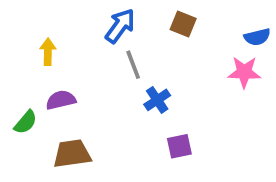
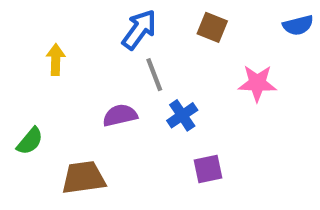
blue semicircle: (257, 37) -> (298, 25), moved
pink star: (244, 72) -> (257, 83), moved
purple semicircle: (61, 100) -> (120, 115), moved

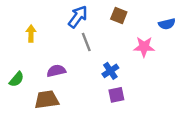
blue semicircle: (298, 25) -> (167, 24), moved
purple semicircle: (120, 115) -> (56, 71), moved
blue cross: (182, 115) -> (110, 71), moved

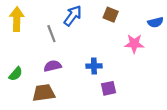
yellow arrow: (31, 34) -> (17, 19), moved, size x1.5
gray line: (86, 42) -> (51, 34), moved
blue cross: (110, 71) -> (94, 66), moved, turned 32

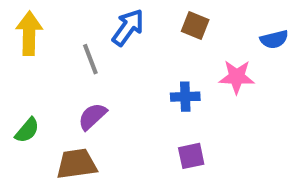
purple semicircle: (53, 66) -> (92, 116), turned -30
blue cross: (94, 66) -> (185, 97), moved

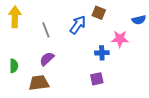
blue arrow: (128, 27) -> (78, 25), moved
blue cross: (185, 97) -> (102, 53), moved
green semicircle: (27, 130) -> (14, 66), turned -40

